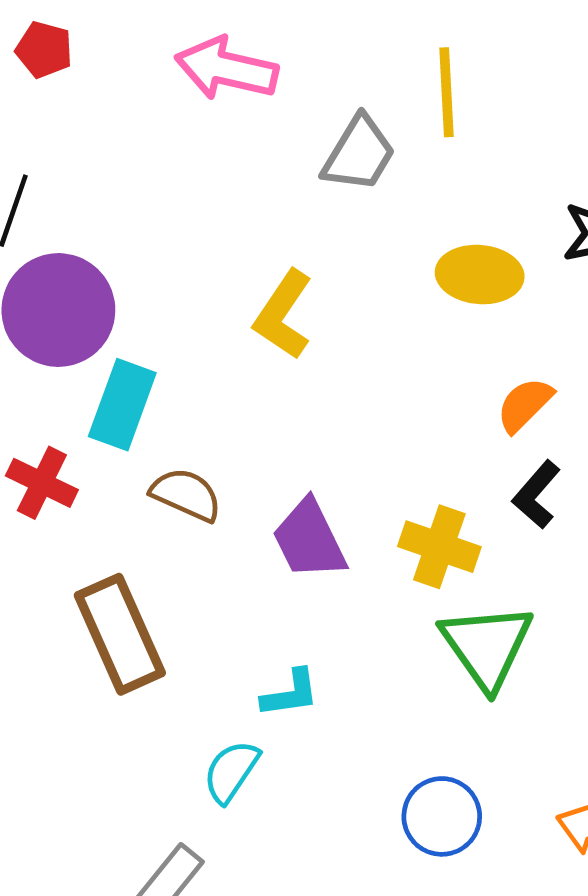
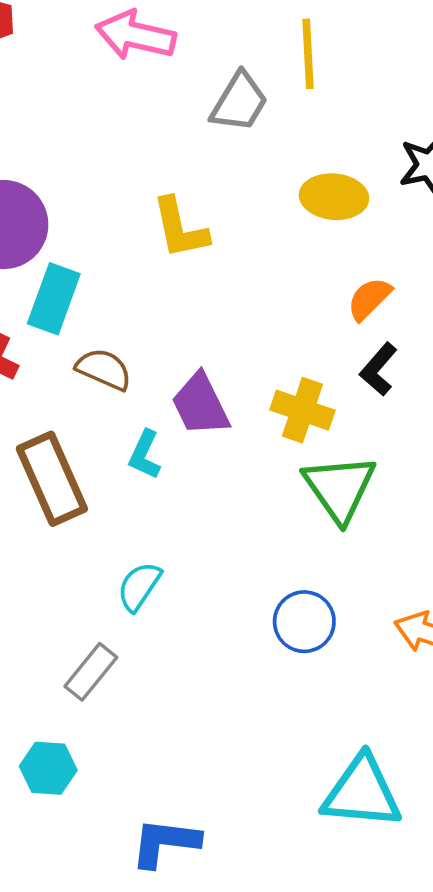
yellow L-shape: (283, 315) -> (180, 228), turned -46
cyan L-shape: (290, 693) -> (145, 455), moved, turned 123

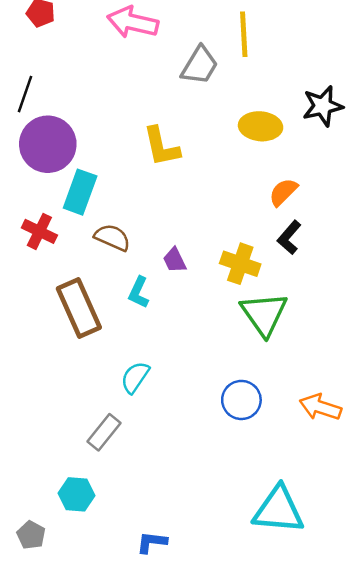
purple trapezoid: (200, 405) -> (174, 260), size x0.6
blue L-shape: (165, 842) -> (152, 542), size x0.7

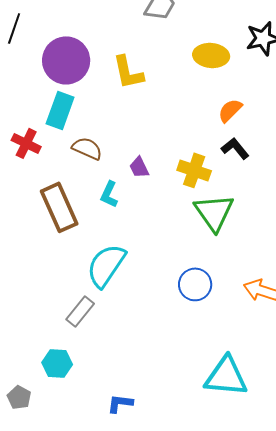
purple circle: (48, 144) -> (66, 60), moved
black L-shape: (289, 237) -> (235, 148), turned 100
cyan semicircle: (135, 377) -> (106, 265), size x1.6

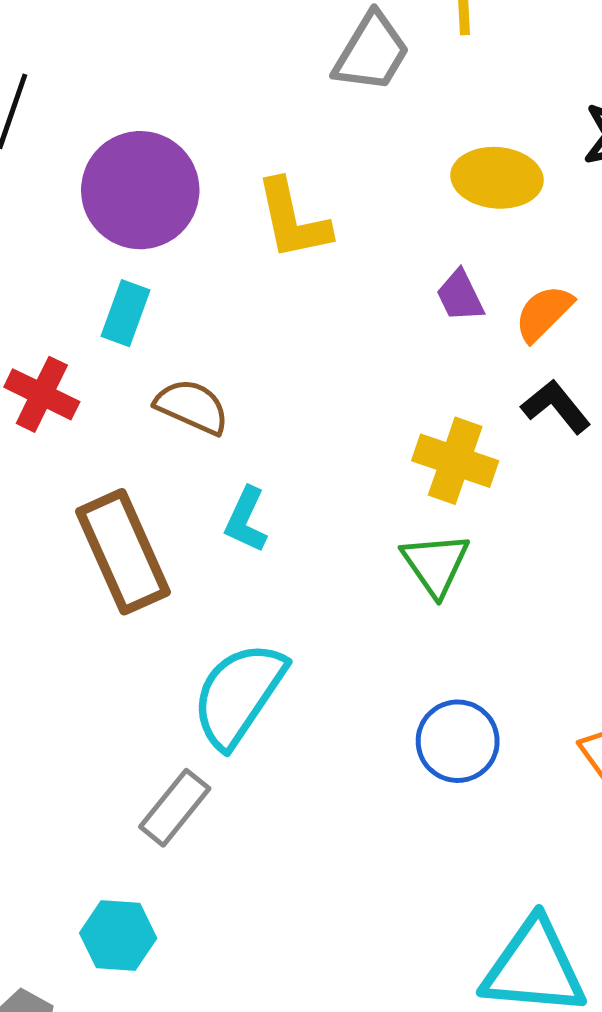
cyan rectangle: (60, 110) -> (125, 313), size x0.7
purple trapezoid: (139, 167) -> (460, 296), moved
green triangle: (214, 212) -> (435, 564), moved, size x0.7

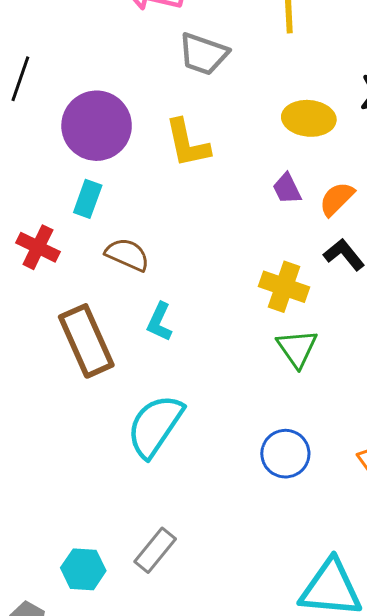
gray trapezoid: (372, 52) -> (203, 54), moved, turned 78
green triangle: (435, 564) -> (297, 348), moved
gray rectangle: (175, 808) -> (155, 550), moved

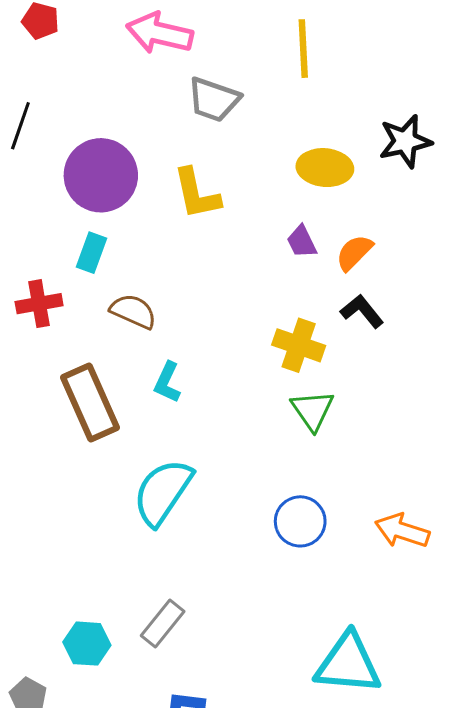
red cross: (38, 247) -> (39, 304), turned -36

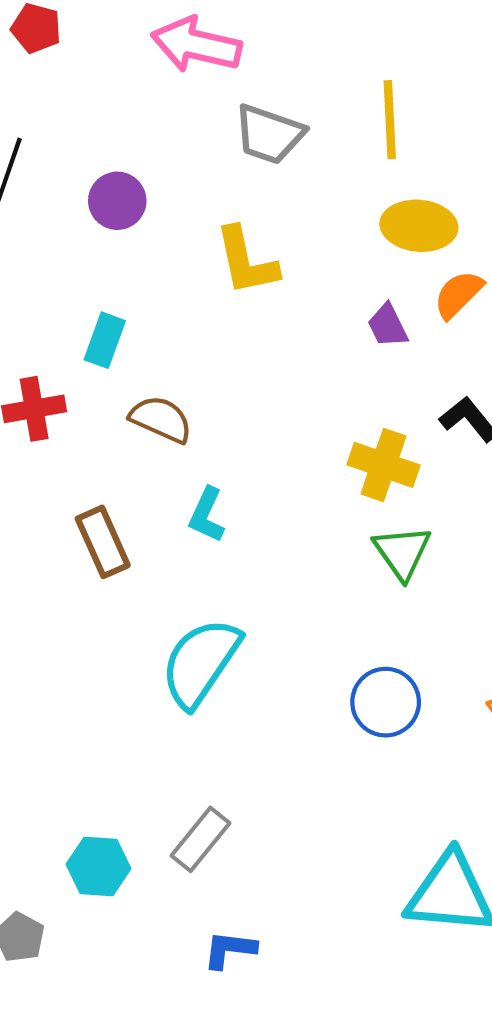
yellow line: (303, 49) -> (390, 120), moved
purple circle: (101, 175) -> (117, 201), moved, size x0.6
orange semicircle: (354, 253) -> (458, 294), moved
brown rectangle: (90, 402) -> (103, 542), size x0.7

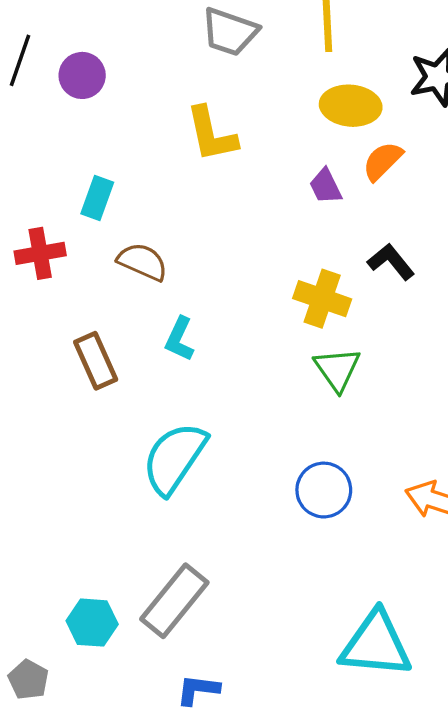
purple circle: (117, 201) -> (82, 75), moved
gray rectangle: (200, 839) -> (174, 601), size x1.4

